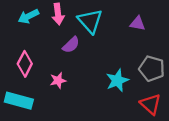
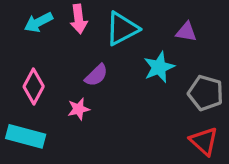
cyan triangle: (90, 21) -> (122, 29), turned 44
purple semicircle: (71, 45) -> (96, 75), moved
cyan star: (117, 80) -> (159, 67), moved

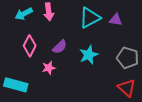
cyan triangle: (122, 29) -> (90, 18), moved
cyan star: (159, 67) -> (89, 55), moved
pink diamond: (34, 87) -> (30, 46), moved

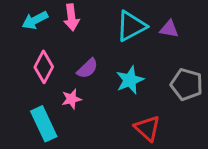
cyan rectangle: (16, 85) -> (44, 124), moved, turned 50
red triangle: (127, 88) -> (147, 128), moved

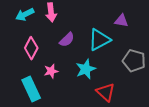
cyan triangle: (131, 26) -> (99, 40), moved
purple semicircle: (87, 68) -> (67, 40), moved
cyan star: (130, 80) -> (86, 69), moved

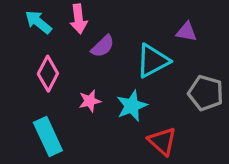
cyan arrow: (25, 14) -> (38, 22), turned 66
purple semicircle: (67, 40) -> (103, 46), moved
pink star: (51, 71) -> (90, 101), moved

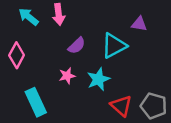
purple semicircle: (103, 46) -> (77, 46), moved
pink diamond: (48, 74) -> (17, 55), moved
gray pentagon: (206, 93) -> (154, 106), moved

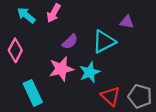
pink arrow: (59, 14) -> (54, 13), turned 36
pink star: (67, 76) -> (61, 69), size x1.6

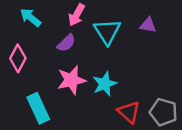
pink arrow: (54, 13) -> (77, 15), moved
purple semicircle: (70, 42) -> (66, 43), moved
cyan triangle: (104, 42) -> (107, 32), moved, turned -35

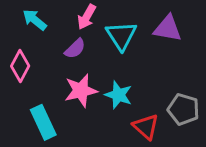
purple triangle: (148, 25) -> (168, 28), size x1.5
cyan star: (105, 84) -> (118, 95), turned -30
gray pentagon: (163, 112) -> (183, 109), moved

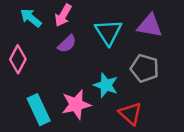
pink arrow: (87, 17) -> (63, 15), moved
pink star: (81, 91) -> (76, 105), moved
gray pentagon: (183, 109) -> (145, 68), moved

